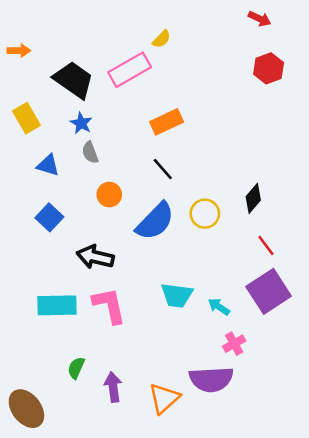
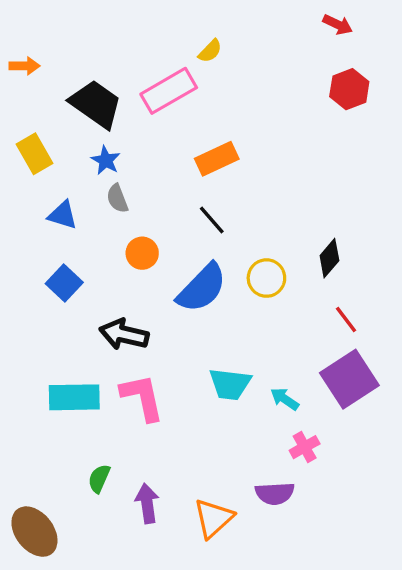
purple semicircle: (211, 379) -> (275, 493), size x0.7

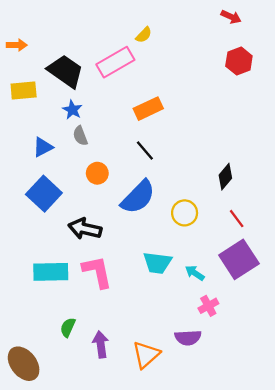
yellow rectangle: (34, 154) -> (24, 90), moved, turned -65
blue triangle: (63, 215) -> (43, 147), turned -45
yellow circle: (266, 278) -> (185, 213), moved
blue square: (64, 283) -> (44, 194), size x1.4

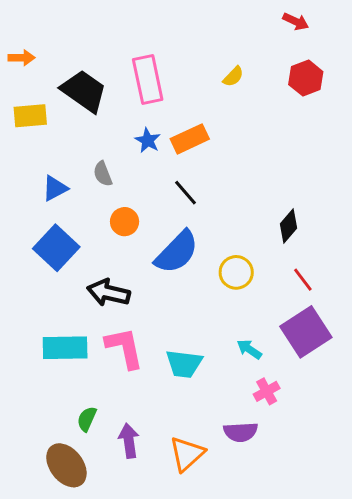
yellow semicircle: (144, 35) -> (233, 77), moved
pink rectangle: (115, 62) -> (148, 79), turned -72
blue star: (72, 110) -> (148, 140), moved
cyan trapezoid: (157, 263) -> (184, 364), moved
brown ellipse: (24, 364) -> (66, 465), moved

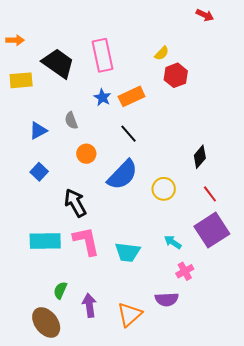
red hexagon: (306, 78) -> (176, 75), moved
blue square: (56, 248) -> (39, 172), size x0.6
black arrow: (109, 293) -> (75, 203), turned 48

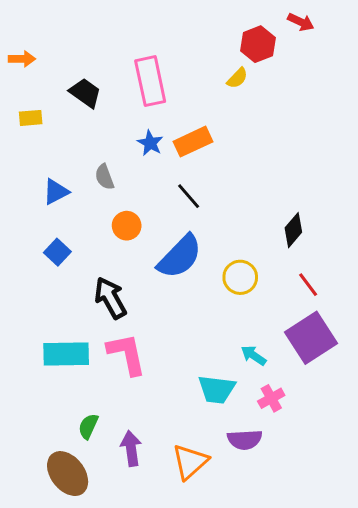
black trapezoid: (58, 63) -> (85, 93), size x0.7
red hexagon: (176, 75) -> (258, 44), moved
yellow rectangle: (21, 80) -> (31, 118), size x0.7
cyan trapezoid: (128, 252) -> (217, 389), moved

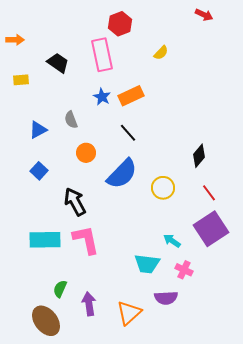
red hexagon: (258, 44) -> (120, 24), moved
pink cross: (271, 398) -> (184, 270), turned -36

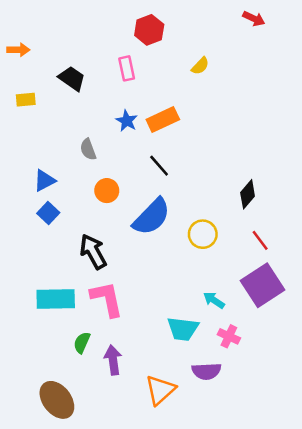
pink rectangle: (102, 55) -> (127, 68), size x0.6
blue triangle: (38, 130) -> (44, 181), moved
green semicircle: (60, 289) -> (82, 343), moved
purple arrow: (89, 304) -> (113, 360), moved

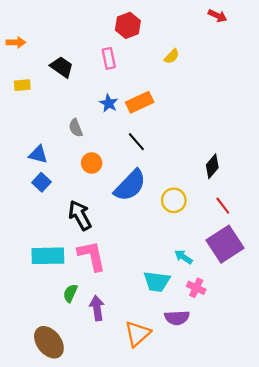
blue triangle: (44, 181) -> (38, 154), turned 42

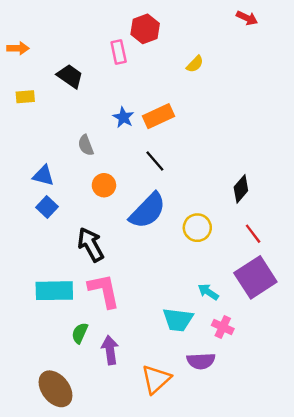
pink rectangle: (109, 58) -> (119, 52), moved

